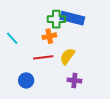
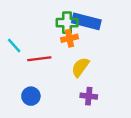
orange cross: (49, 36) -> (69, 38), moved
red line: (43, 57) -> (39, 59), moved

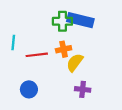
orange cross: (69, 38) -> (64, 49), moved
cyan line: (14, 45) -> (13, 42), turned 48

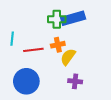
blue rectangle: (80, 20) -> (73, 18), turned -30
blue circle: (29, 89) -> (26, 81), size x1.6

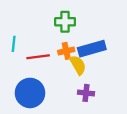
blue rectangle: (73, 18) -> (92, 49), moved
yellow semicircle: (68, 57) -> (78, 65), turned 114

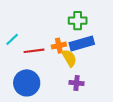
green cross: (65, 22) -> (78, 21), moved
cyan line: (14, 44) -> (12, 39), turned 40

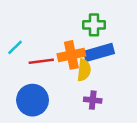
orange cross: (59, 46) -> (71, 55), size x1.5
yellow semicircle: (69, 58) -> (84, 70), turned 36

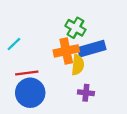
green cross: (94, 25) -> (75, 28), moved, turned 30
red line: (41, 61) -> (27, 73), moved

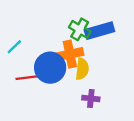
blue rectangle: (92, 49) -> (99, 31), moved
blue circle: (30, 93) -> (50, 68), moved

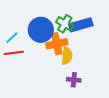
blue circle: (50, 68) -> (41, 30), moved
red line: (28, 78) -> (14, 53), moved

